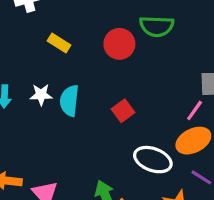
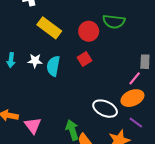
yellow rectangle: (59, 43) -> (49, 28), size x1.6
red square: (123, 111) -> (84, 59), moved

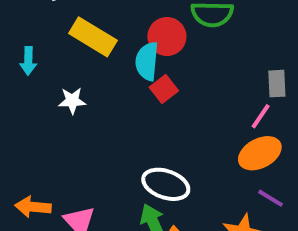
cyan arrow: (11, 60) -> (28, 61), moved
cyan semicircle: (53, 66) -> (147, 61), moved
white ellipse: (105, 109) -> (166, 184), moved

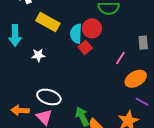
red circle: (167, 36) -> (92, 28), moved
cyan arrow: (28, 61) -> (15, 35), size x1.5
pink line: (261, 116) -> (120, 58), moved
white ellipse: (166, 184) -> (49, 97), moved

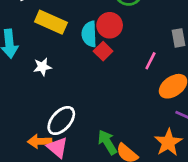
white ellipse: (49, 97) -> (61, 121), turned -60
orange arrow: (20, 110) -> (40, 141), moved

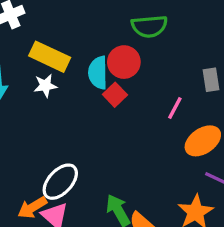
white star: (42, 67) -> (45, 86), moved
orange arrow: (40, 141) -> (32, 208), turned -30

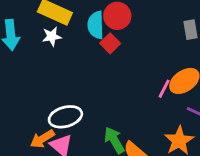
pink line: (175, 108) -> (164, 89), moved
white ellipse: (60, 182) -> (65, 117), turned 32

